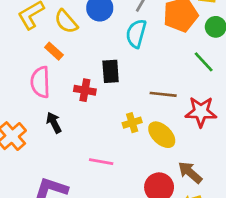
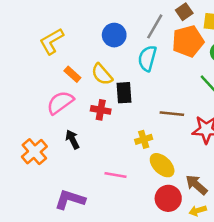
yellow semicircle: (66, 21) -> (102, 74), moved
pink semicircle: (40, 82) -> (60, 103), turned 56
yellow ellipse: (162, 135) -> (162, 165), moved

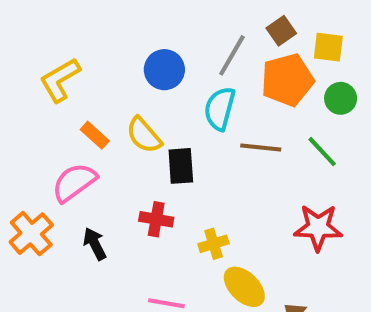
red cross: (101, 110) -> (156, 219), moved
brown line: (172, 114) -> (261, 148), moved
orange cross: (34, 152) -> (31, 234), moved

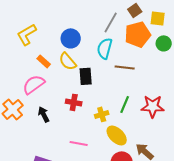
blue circle: (164, 70) -> (71, 38), moved
green line: (322, 152) -> (125, 104), moved, turned 66

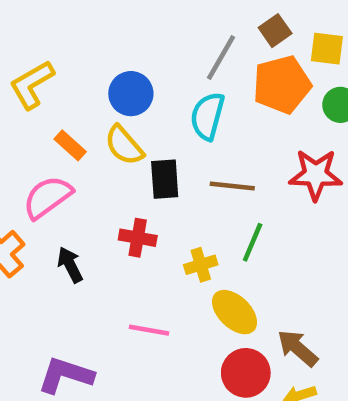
brown line: (125, 67) -> (232, 186), moved
red star: (153, 106) -> (316, 175), moved

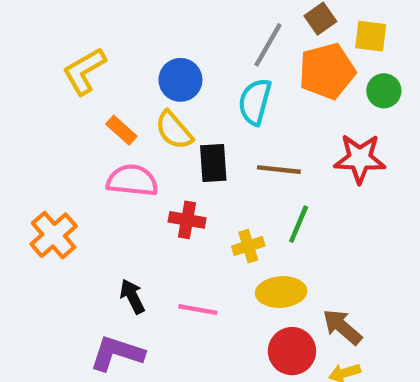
pink semicircle: (48, 197) -> (132, 180), moved, turned 42
black arrow: (70, 265) -> (132, 296), moved
yellow ellipse: (235, 312) -> (281, 292), turned -48

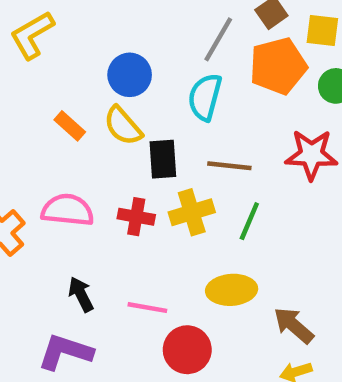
yellow L-shape: (84, 71) -> (32, 35), moved
pink semicircle: (132, 180) -> (68, 210), moved
yellow cross: (248, 246) -> (192, 212), moved, size x1.4
red circle: (292, 351) -> (187, 350), moved

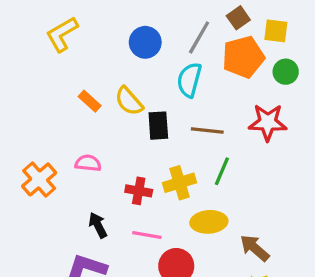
blue circle: (130, 75) -> (145, 42), moved
pink semicircle: (68, 210) -> (88, 163), size x0.7
yellow cross: (192, 212) -> (180, 183), moved
red cross: (136, 217) -> (139, 191), moved

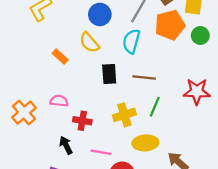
yellow semicircle: (129, 101) -> (89, 42), moved
red star: (268, 122) -> (197, 92), moved
red cross: (139, 191) -> (82, 121), moved

